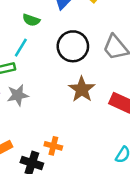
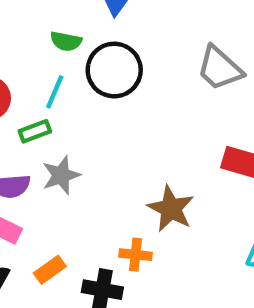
black circle: (73, 46) -> (114, 70), moved
brown star: (82, 89) -> (171, 209), moved

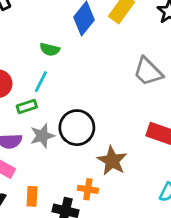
black circle: (114, 70) -> (77, 128), moved
orange rectangle: (50, 270) -> (32, 196), turned -54

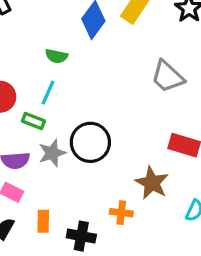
green rectangle: (27, 106) -> (33, 121), turned 42
brown star: (112, 161) -> (152, 183), moved
orange cross: (88, 189) -> (121, 213), moved

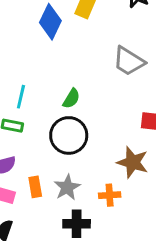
green semicircle: (56, 56) -> (71, 99), moved, turned -60
gray star: (52, 153) -> (67, 187), moved
orange rectangle: (43, 221) -> (35, 187), moved

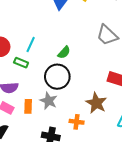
gray star: (67, 187) -> (49, 101), moved, turned -30

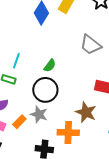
orange rectangle: (28, 106) -> (19, 122), turned 48
orange cross: (77, 122) -> (68, 132), size x1.5

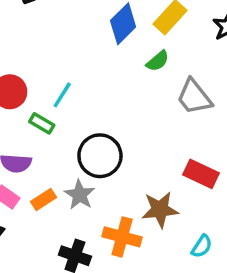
green semicircle: (50, 66) -> (158, 61), moved
brown star: (86, 112) -> (160, 210), turned 30

